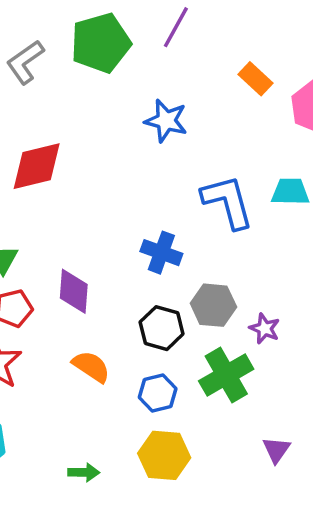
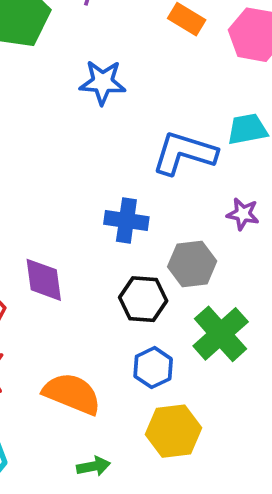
blue L-shape: (228, 202) -> (184, 153), turned -46
purple star: (265, 329) -> (243, 214), moved
orange semicircle: (91, 367) -> (72, 394), moved, size x1.4

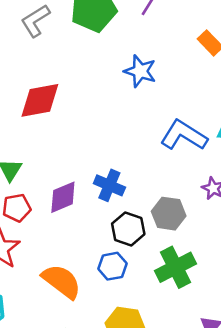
blue cross: (126, 221) -> (109, 185), moved
purple diamond: (44, 280) -> (63, 197), turned 60
blue hexagon: (153, 368) -> (112, 266), moved

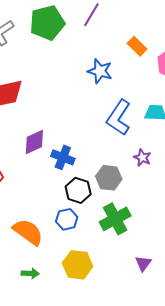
blue star: (140, 71) -> (100, 71), moved
blue L-shape: (184, 135) -> (119, 118), turned -87
purple diamond: (63, 197) -> (34, 142), moved

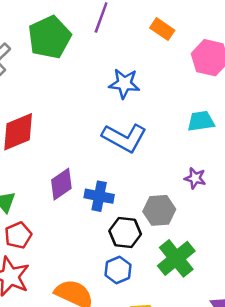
orange rectangle: (137, 46) -> (162, 29), moved
blue L-shape: (119, 118) -> (124, 138), moved, turned -84

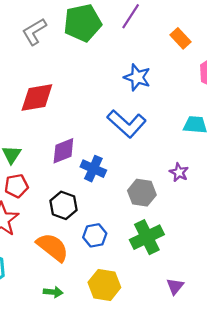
black hexagon: (125, 232) -> (64, 205), moved

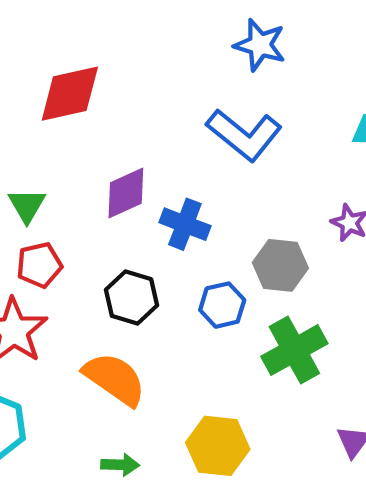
blue hexagon: (95, 235) -> (222, 305), moved

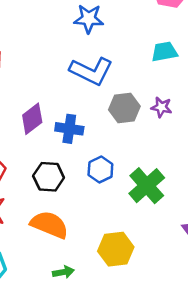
gray hexagon: (280, 265) -> (124, 108), moved

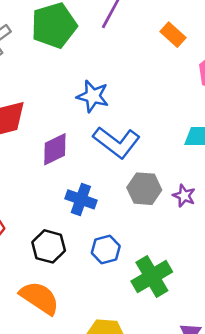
blue star: (89, 19) -> (93, 96), moved
purple diamond: (32, 119) -> (55, 149), moved

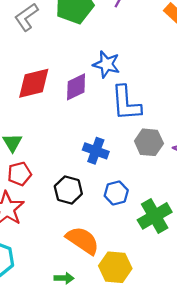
blue L-shape: (117, 142) -> (126, 103), turned 48
purple diamond: (55, 149) -> (76, 87), moved
orange semicircle: (40, 298) -> (83, 240), moved

